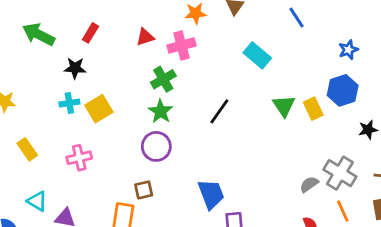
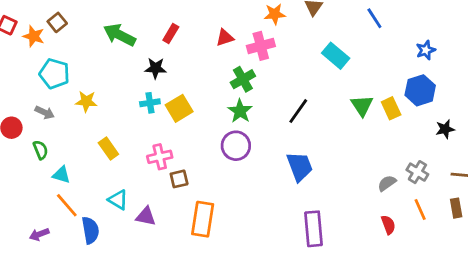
gray cross: (340, 173) -> (417, 172), size x0.7
brown square: (144, 190) -> (179, 179), moved
blue trapezoid: (211, 194) -> (300, 166), moved

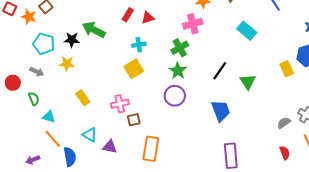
green arrow: (120, 35) -> (94, 30), moved
red triangle: (225, 38) -> (148, 18), moved
black star: (156, 68) -> (72, 40), moved
cyan cross: (150, 103) -> (139, 45), moved
green triangle: (362, 106) -> (248, 82), moved

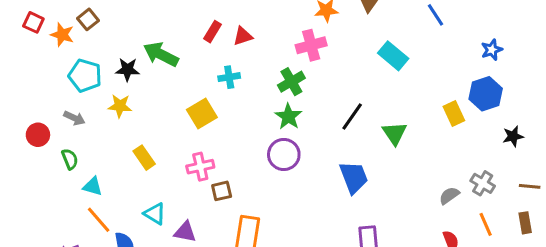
yellow square: (134, 69) -> (202, 114), moved

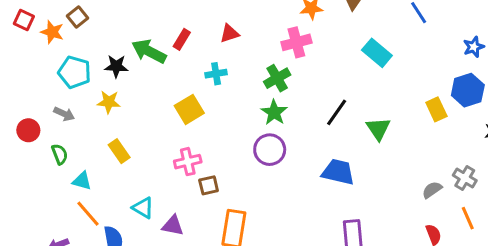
red rectangle: (212, 32) -> (182, 39), moved
yellow rectangle: (144, 158) -> (119, 151), moved
blue trapezoid: (354, 177) -> (338, 172), turned -56

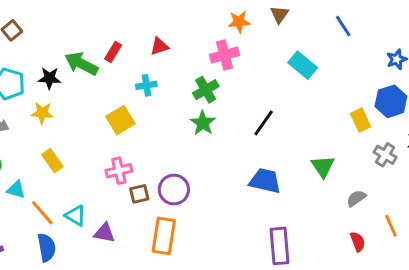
green triangle: (378, 129) -> (323, 166), moved
purple circle: (270, 150) -> (174, 190), moved
gray cross: (465, 178) -> (385, 155), moved
orange line: (88, 214) -> (42, 213), moved

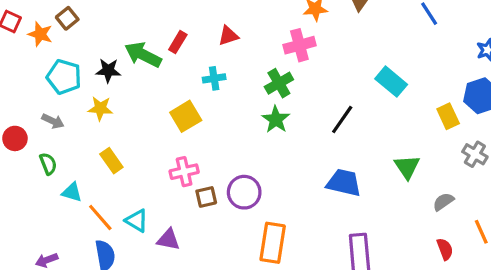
cyan rectangle: (303, 65) -> (391, 82), moved
orange rectangle: (164, 236) -> (273, 243), moved

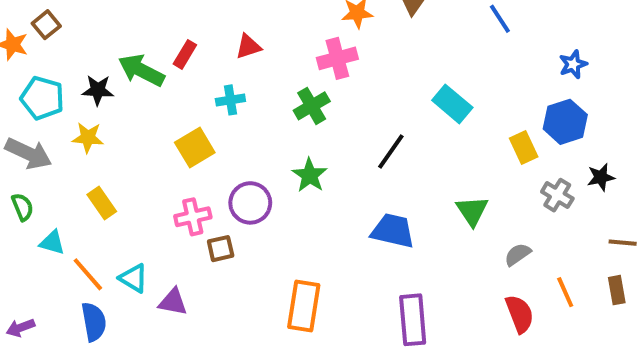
green star: (276, 119) -> (310, 175), moved
gray arrow: (53, 121) -> (28, 153), size x1.6
purple circle: (244, 192) -> (250, 203), moved
red semicircle: (445, 249) -> (520, 314), size x1.4

